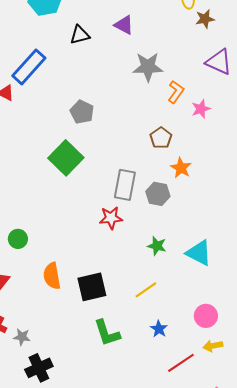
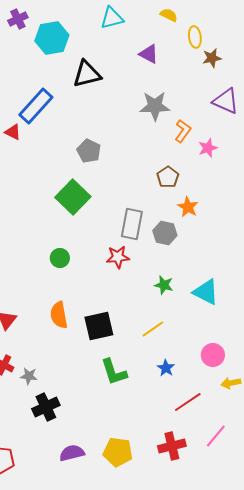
purple triangle: (124, 25) -> (149, 54), moved
black triangle: (80, 35) -> (87, 74), size x1.4
green circle: (18, 239) -> (60, 258), moved
yellow arrow: (213, 346) -> (231, 383), moved

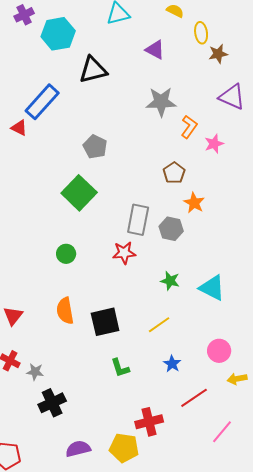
green L-shape: (114, 372) -> (120, 368), size x0.7
red cross: (172, 446) -> (149, 422), moved

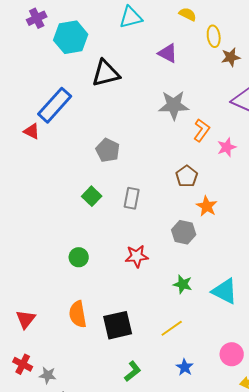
green square: (79, 193) -> (92, 196), size x0.6
gray rectangle: (138, 220) -> (132, 198), moved, size x0.7
green L-shape: (120, 368) -> (133, 371), turned -110

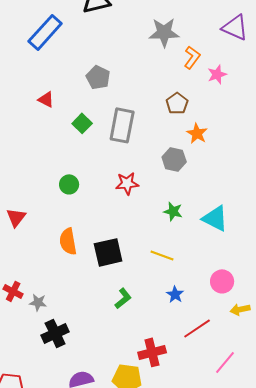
red triangle: (32, 131) -> (46, 99), moved
gray rectangle: (132, 198) -> (122, 125), size x1.6
red triangle: (26, 319) -> (16, 217), moved
yellow line: (172, 328) -> (162, 255), turned 55

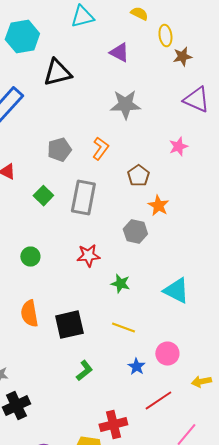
orange L-shape: (192, 57) -> (100, 149), moved
gray pentagon: (98, 77) -> (59, 150), turned 30
green star: (173, 211) -> (120, 284), moved
pink circle: (222, 281) -> (167, 354), moved

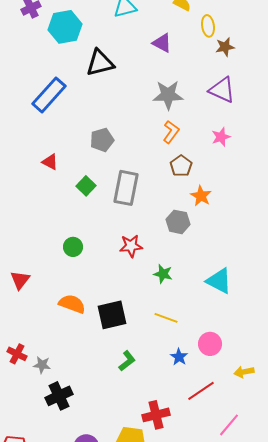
purple triangle: (196, 100) -> (222, 90), moved
orange L-shape: (100, 149) -> (171, 132), moved
orange semicircle: (29, 314) -> (72, 304), turned 120

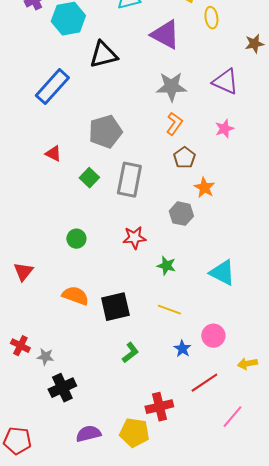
purple triangle: (162, 43) -> (165, 35), size x1.5
brown star: (225, 47) -> (254, 44), moved
gray pentagon: (102, 140) -> (105, 132), size x1.4

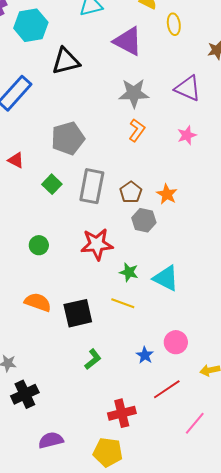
brown pentagon: (184, 158) -> (131, 192), moved
red star: (134, 238) -> (97, 244), size x1.4
cyan triangle: (222, 273) -> (166, 278), moved
yellow line: (169, 310) -> (123, 303), moved
yellow pentagon: (134, 433) -> (108, 452), moved

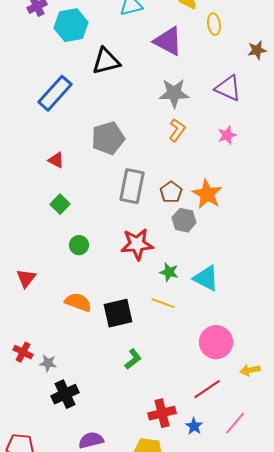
green square: (52, 184) -> (60, 204), moved
orange star: (167, 194) -> (207, 194), size x1.4
pink circle: (176, 342) -> (216, 342), size x1.4
blue star: (145, 355) -> (194, 426), moved

